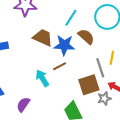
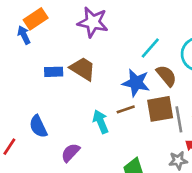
brown trapezoid: (43, 38) -> (83, 69), moved
brown square: (89, 85) -> (160, 109), moved

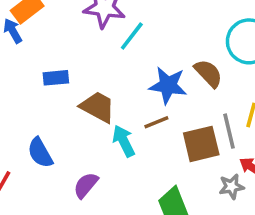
cyan line: (150, 48) -> (132, 36), moved
brown trapezoid: (83, 69) -> (98, 107), moved
brown square: (160, 109) -> (201, 144), moved

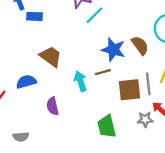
blue rectangle: (56, 78) -> (35, 16), moved
brown trapezoid: (98, 107) -> (51, 57), moved
blue semicircle: (40, 153) -> (26, 82), turned 96
purple semicircle: (86, 185) -> (53, 106), turned -60

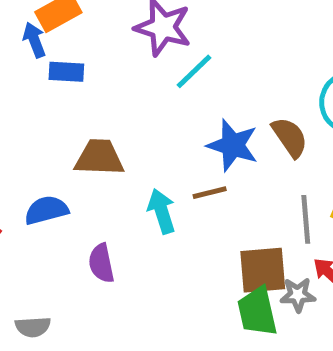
brown trapezoid: (51, 57) -> (99, 158), turned -35
brown square: (130, 90) -> (263, 270), moved
green trapezoid: (107, 126) -> (257, 311), moved

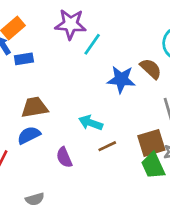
brown trapezoid: (99, 158) -> (35, 107), moved
brown line: (210, 193) -> (107, 146), moved
cyan arrow: (162, 211) -> (91, 123), turned -40

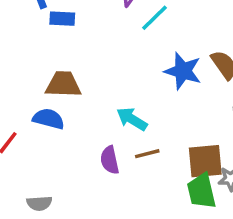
blue semicircle: (29, 135) -> (49, 119), turned 30
purple semicircle: (64, 157) -> (110, 160), moved

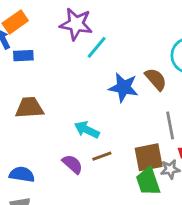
blue semicircle: (49, 119) -> (22, 174), moved
purple semicircle: (110, 160) -> (72, 164), turned 150

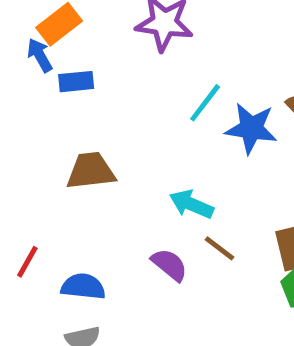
cyan line: (97, 47) -> (205, 103), moved
brown line: (102, 156) -> (219, 248), turned 60

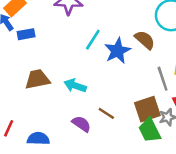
blue star: (251, 128) -> (117, 51), turned -30
cyan arrow: (191, 204) -> (75, 86), moved

